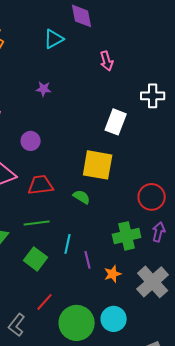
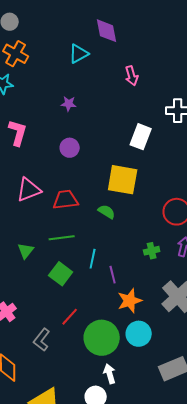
purple circle: (31, 141) -> (70, 148), moved
green cross: (127, 236) -> (152, 251), size x0.6
orange star: (113, 274) -> (130, 301), moved, size x1.4

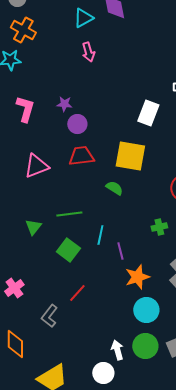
cyan triangle: (79, 54) -> (83, 18), moved
pink arrow: (132, 76) -> (88, 52), moved
purple star: (69, 104) -> (64, 104), moved
red trapezoid: (66, 200) -> (81, 156), moved
green circle: (102, 338) -> (145, 346), moved, size x0.7

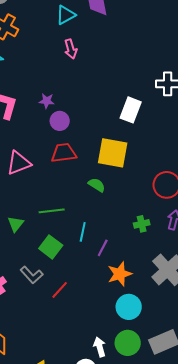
purple line: (120, 251) -> (103, 248), turned 42
gray L-shape: (49, 316) -> (32, 275), moved, turned -80

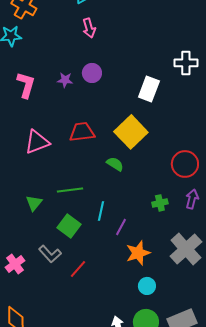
purple circle: (60, 121) -> (92, 73), moved
yellow square: (113, 153) -> (131, 132), turned 36
cyan circle: (129, 307) -> (147, 286), size x0.7

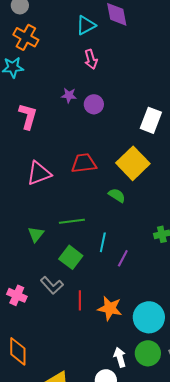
purple star: (65, 80) -> (69, 95), moved
orange star: (138, 253) -> (110, 308), moved, turned 30
pink cross: (15, 264) -> (17, 295), turned -30
red line: (78, 269) -> (80, 300), turned -42
cyan circle: (147, 286) -> (149, 317), size x1.8

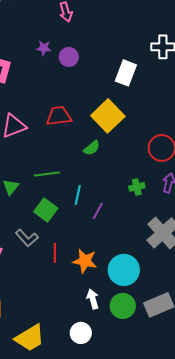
green semicircle: (117, 195) -> (92, 148), turned 108
white arrow: (120, 357) -> (93, 299), moved

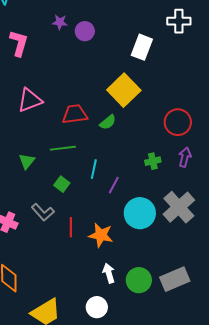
red trapezoid: (59, 116) -> (75, 114), moved
green square: (46, 210) -> (62, 184), size x0.7
cyan circle: (124, 270) -> (140, 213), moved

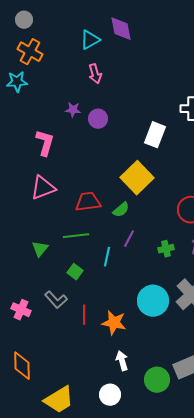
pink L-shape: (19, 43) -> (45, 143), moved
purple line: (114, 185) -> (129, 239), moved
green circle: (139, 280) -> (157, 380), moved

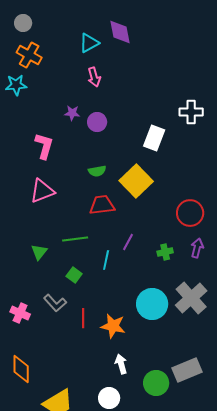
red trapezoid: (88, 202) -> (102, 205), moved
green semicircle: (121, 210) -> (97, 171), moved, turned 30

